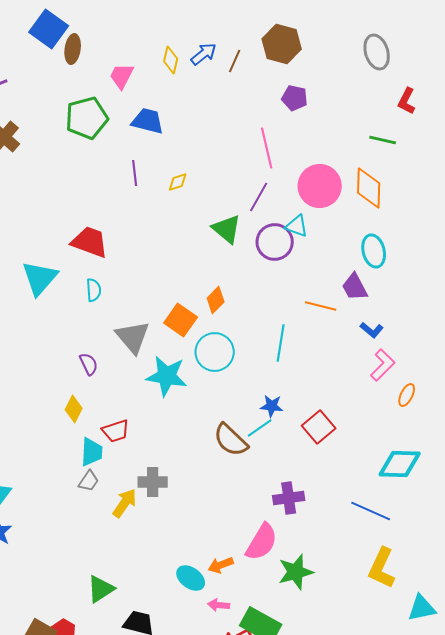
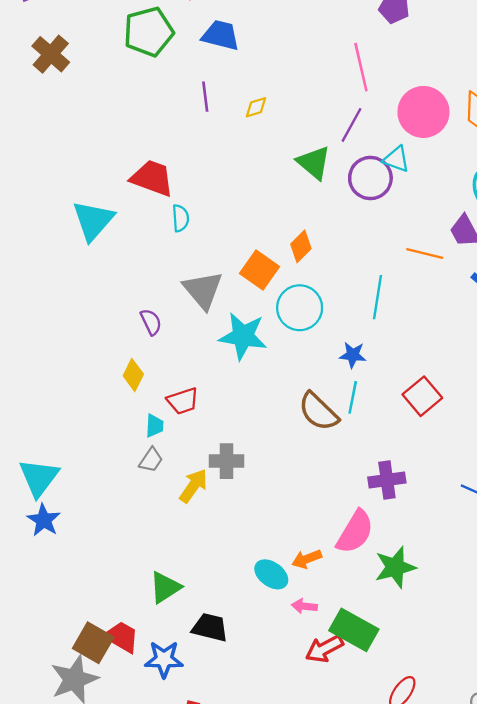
cyan semicircle: (94, 290) -> (180, 218), moved
blue star: (272, 406) -> (353, 355), moved
cyan line: (260, 428) -> (353, 397), turned -44
cyan trapezoid: (92, 452) -> (155, 426), size x0.7

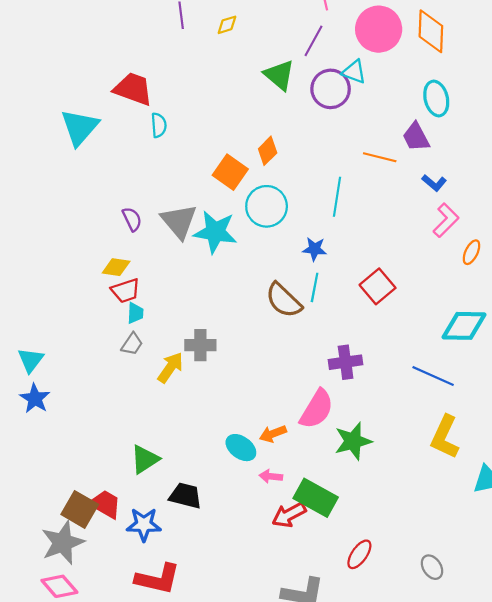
gray triangle: (203, 290) -> (179, 221), moved
yellow diamond: (133, 375) -> (116, 267), turned 72
red trapezoid: (183, 401) -> (126, 291), moved
cyan triangle: (39, 478) -> (31, 360), size x0.7

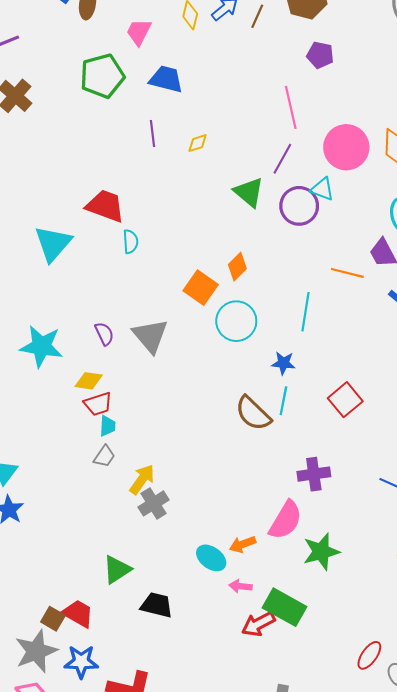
cyan star: (215, 232) -> (41, 346), moved
gray cross: (200, 345) -> (154, 503), moved, turned -32
brown square: (80, 509) -> (53, 619), size x0.7
blue star: (144, 524) -> (81, 662), moved
red ellipse: (359, 554) -> (369, 655), moved

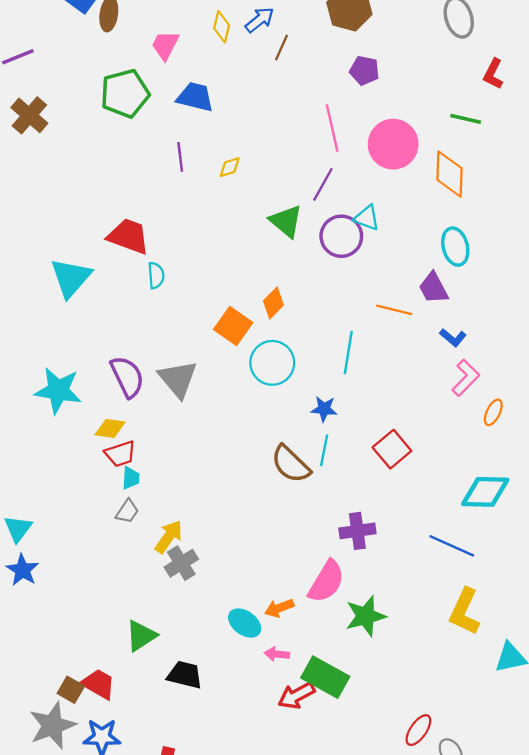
brown line: (257, 16) -> (281, 47), moved
pink circle: (346, 147) -> (393, 144), moved
purple semicircle: (104, 334) -> (127, 377), size x1.6

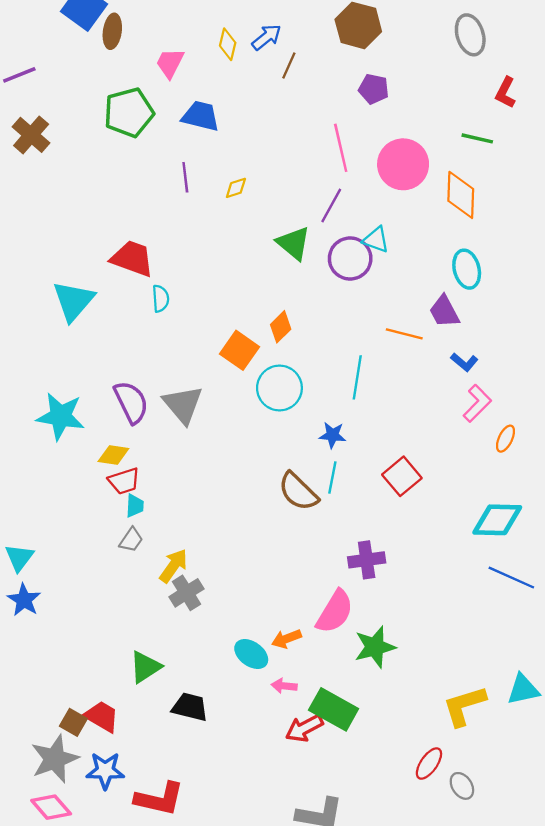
blue line: (452, 546) -> (511, 578), moved
yellow L-shape: (465, 611) -> (464, 706), moved, turned 48

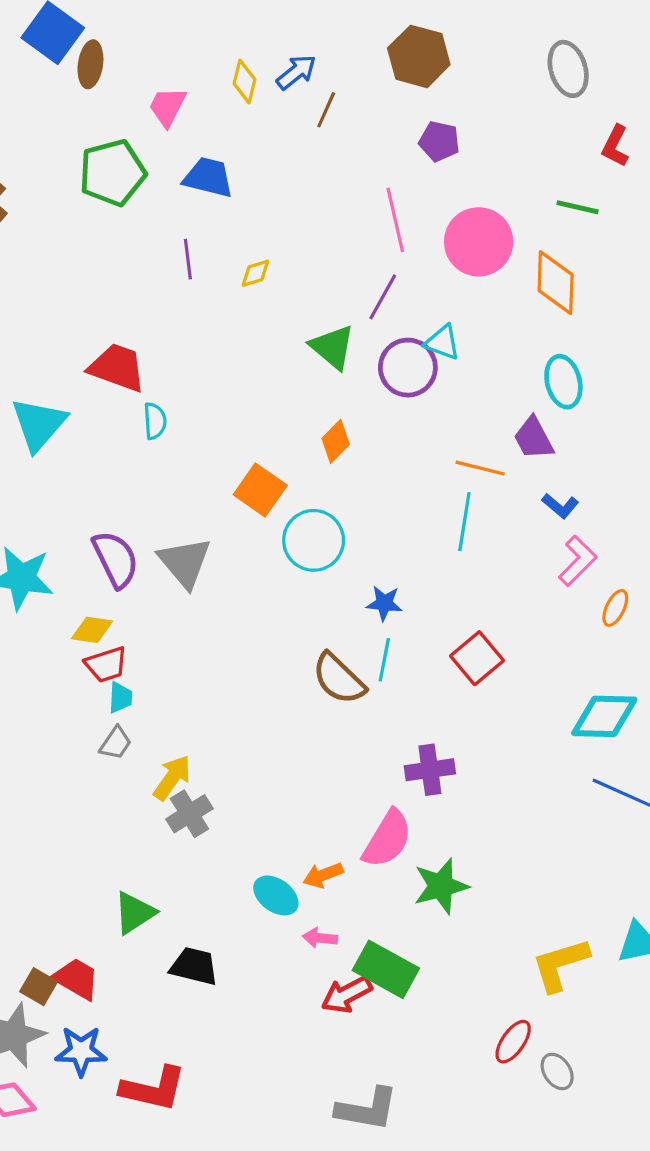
orange diamond: (281, 327) -> (336, 441), moved
cyan line: (357, 377) -> (464, 522), moved

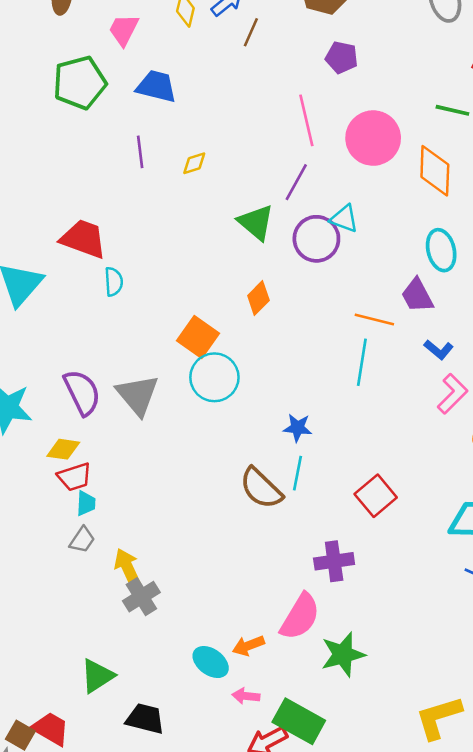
cyan circle: (314, 540) -> (214, 377), moved
red square: (477, 658) -> (376, 496), moved
yellow arrow: (172, 778) -> (127, 568), turned -60

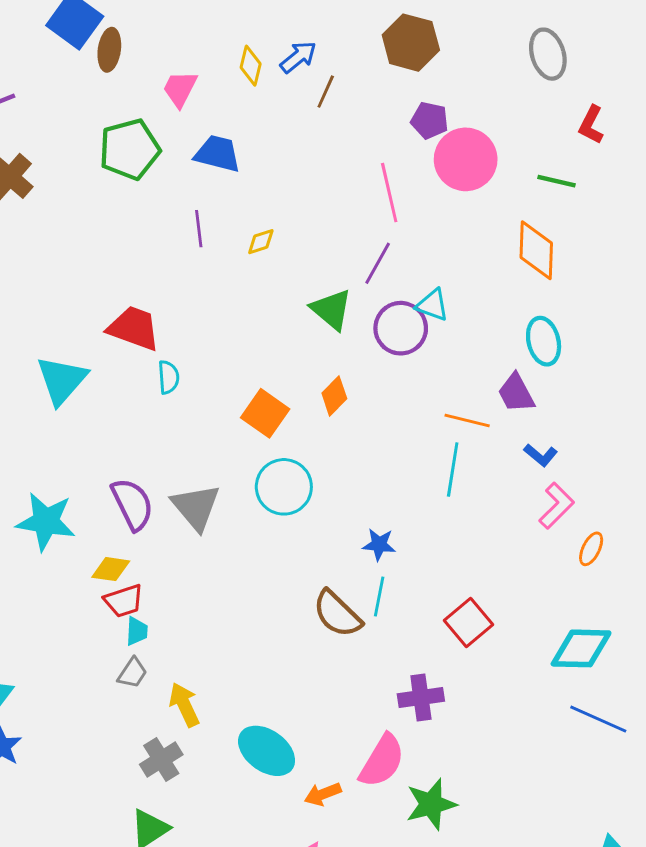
pink circle: (373, 138) -> (466, 159), moved
orange square: (198, 337) -> (265, 413), moved
gray cross: (141, 597) -> (161, 759), moved
cyan ellipse: (211, 662) -> (267, 751), moved, size x1.4

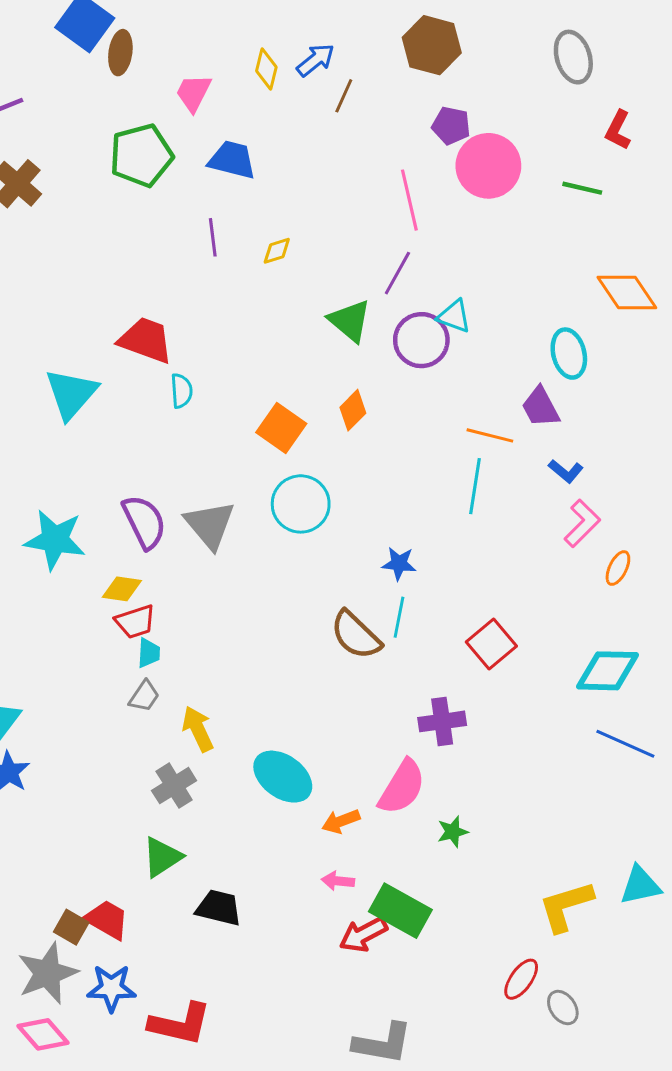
orange diamond: (536, 250) -> (627, 292), moved, turned -36
green star: (431, 804) -> (453, 832), size x0.6

